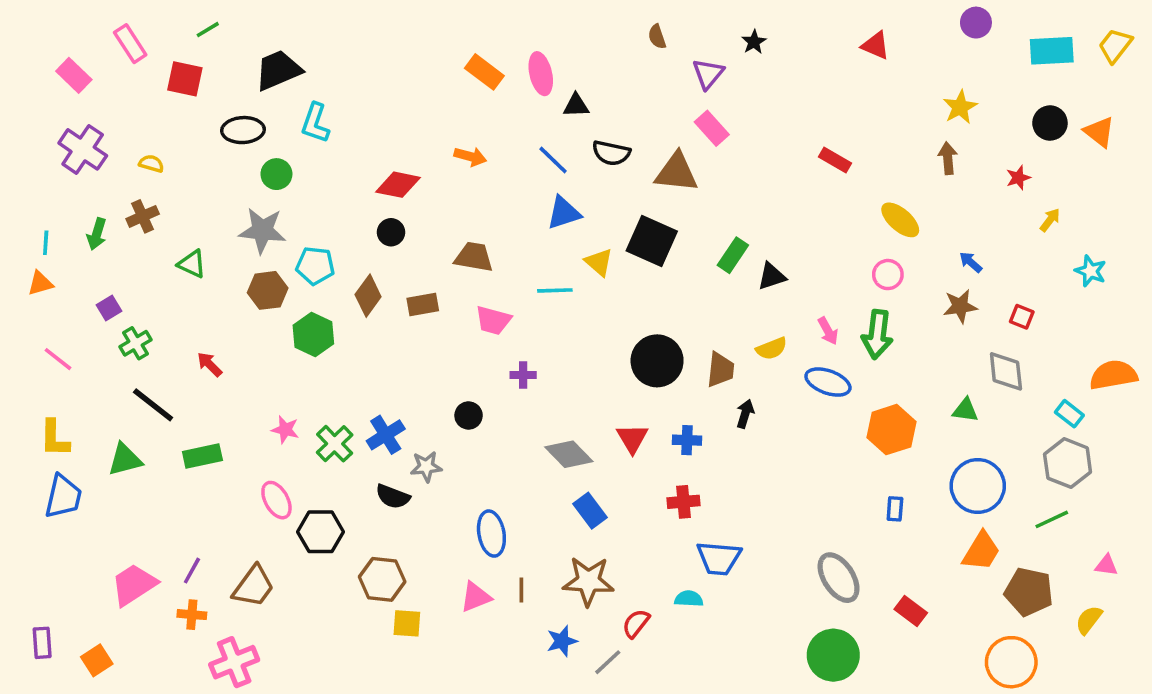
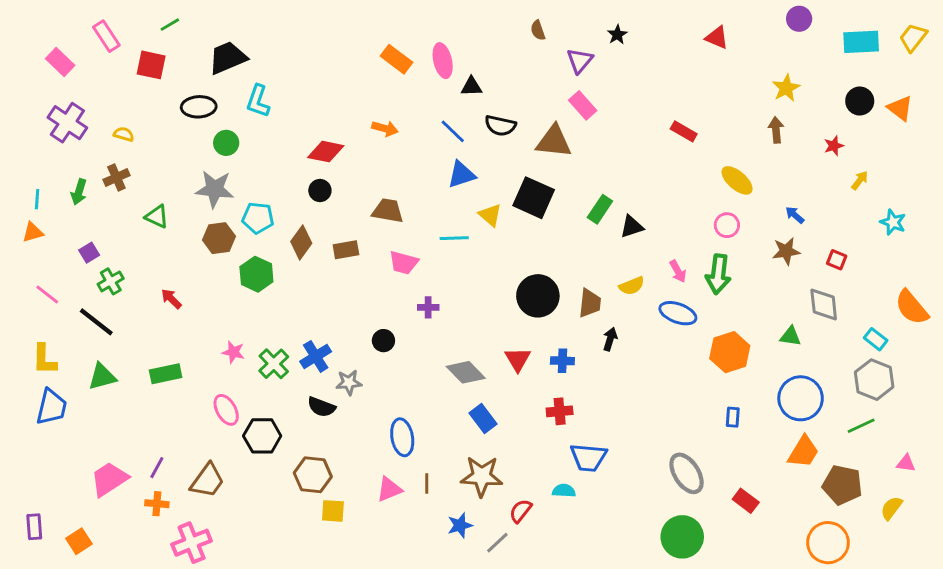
orange semicircle: (1113, 375) -> (912, 307), turned -120
black line: (153, 405) -> (96, 322), moved

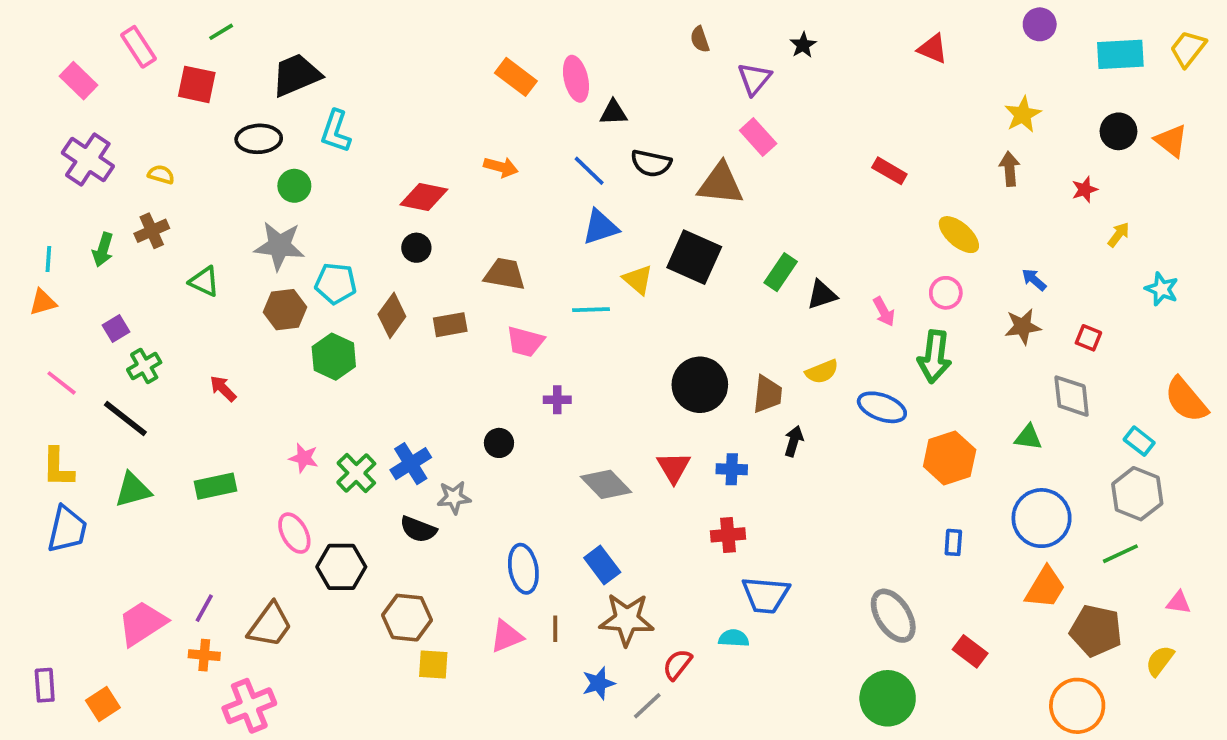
pink arrow: (678, 271) -> (884, 312), moved
blue rectangle: (483, 419) -> (602, 565), moved

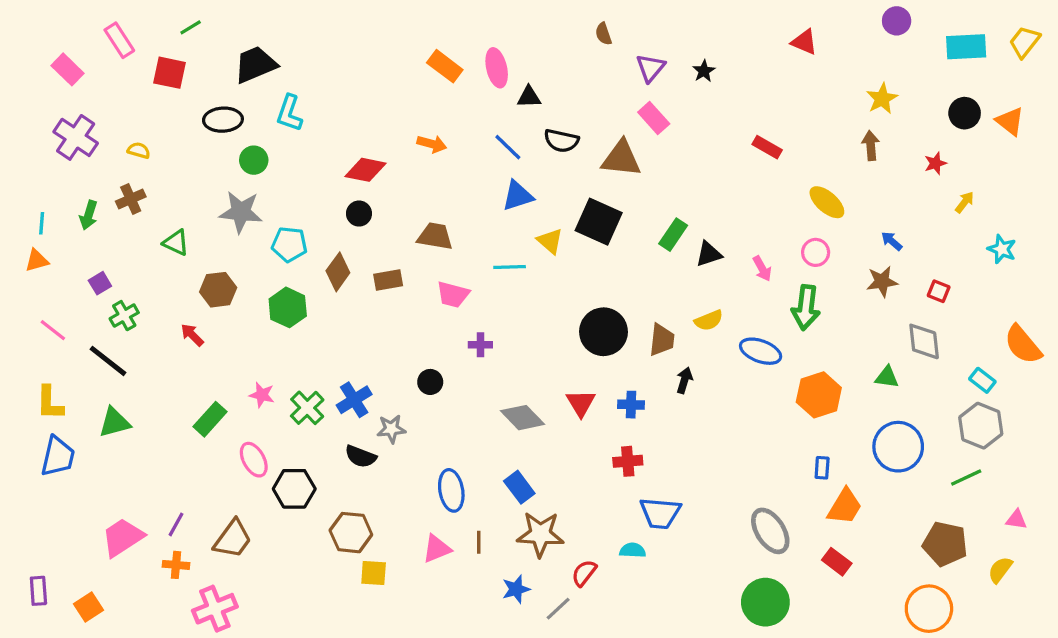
black star: (803, 45) -> (704, 71), moved
brown hexagon: (285, 310) -> (218, 290), moved
green rectangle: (216, 486) -> (210, 419), moved, turned -36
orange trapezoid: (1045, 588) -> (845, 507), moved

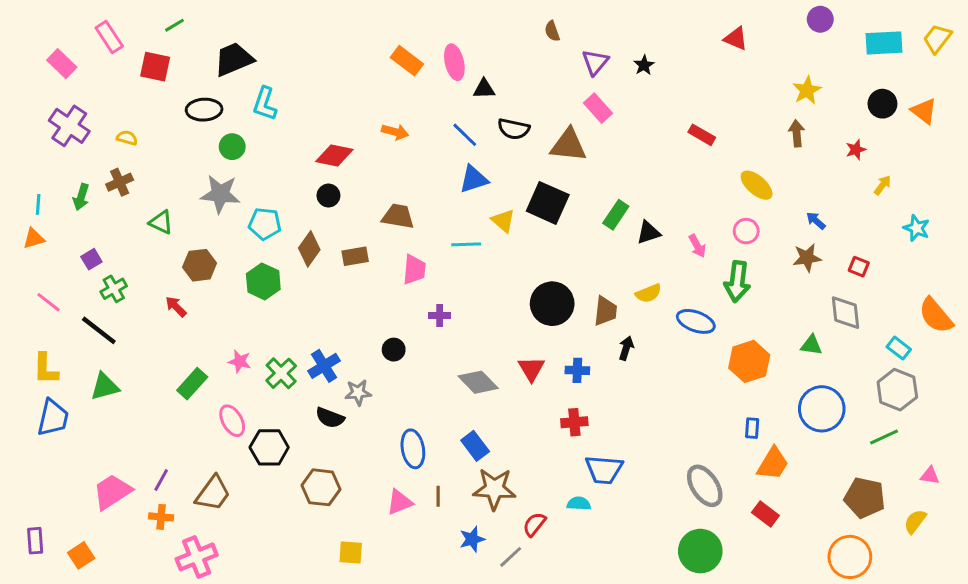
pink trapezoid: (453, 295) -> (414, 270), turned -100
yellow square: (374, 573) -> (351, 553), moved

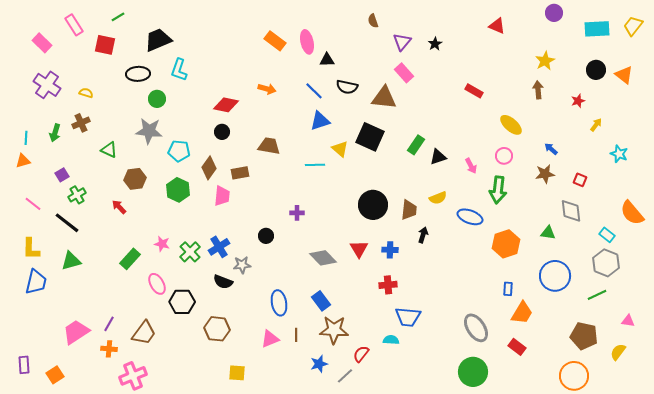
pink trapezoid: (414, 270) -> (222, 196), moved

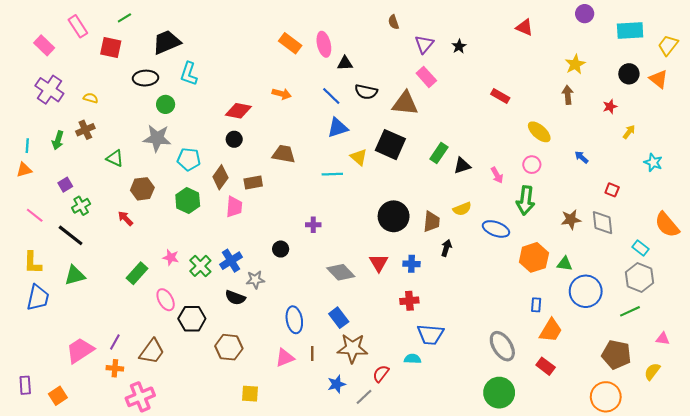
yellow trapezoid: (633, 26) -> (668, 45), moved
brown star: (545, 174) -> (571, 219), moved
green triangle: (548, 233) -> (565, 264), moved

